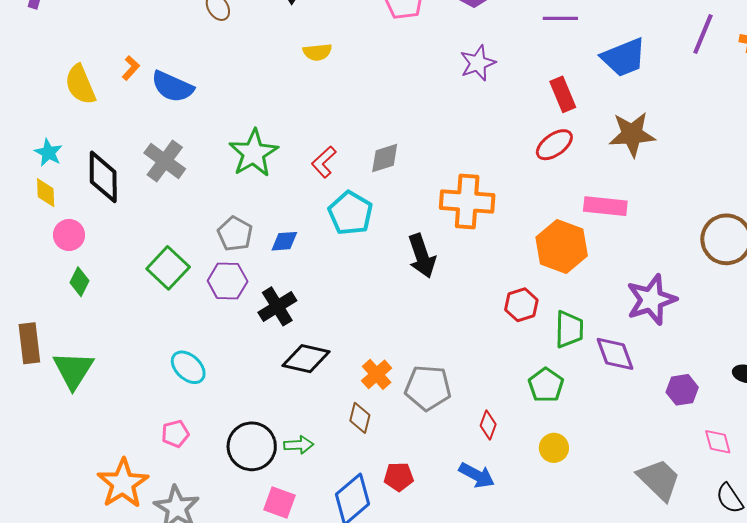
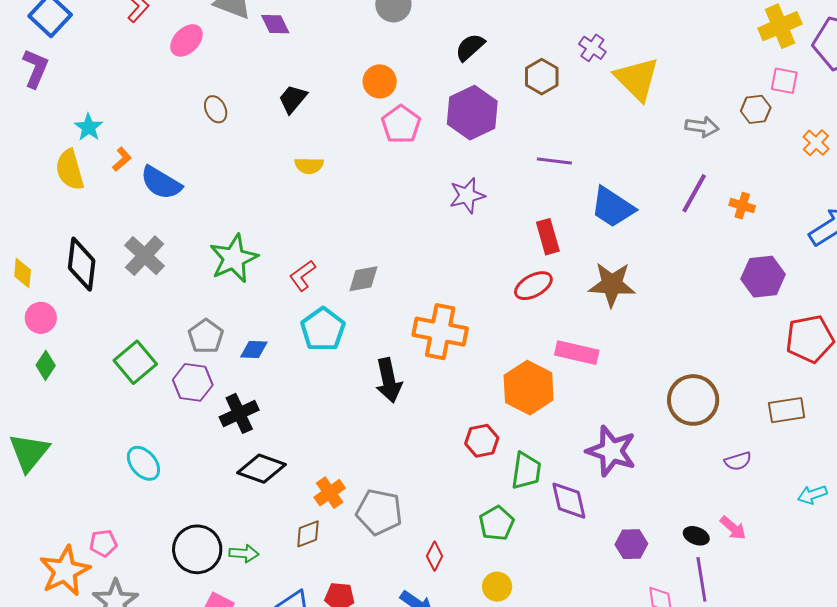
blue trapezoid: (624, 57) -> (613, 207), turned 48
cyan star: (48, 153) -> (89, 127), moved
purple star: (651, 300) -> (611, 451), turned 30
brown diamond: (360, 418) -> (308, 534), turned 48
pink pentagon: (175, 434) -> (103, 543), moved

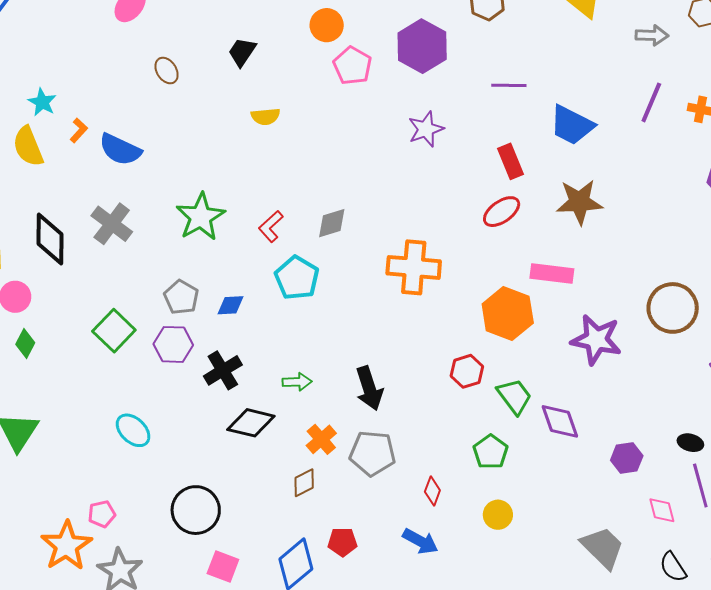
black arrow: (389, 380) -> (369, 388), moved
purple star: (611, 451) -> (596, 340), moved
green trapezoid: (526, 471) -> (514, 396), turned -39
green arrow: (244, 553) -> (297, 382), moved

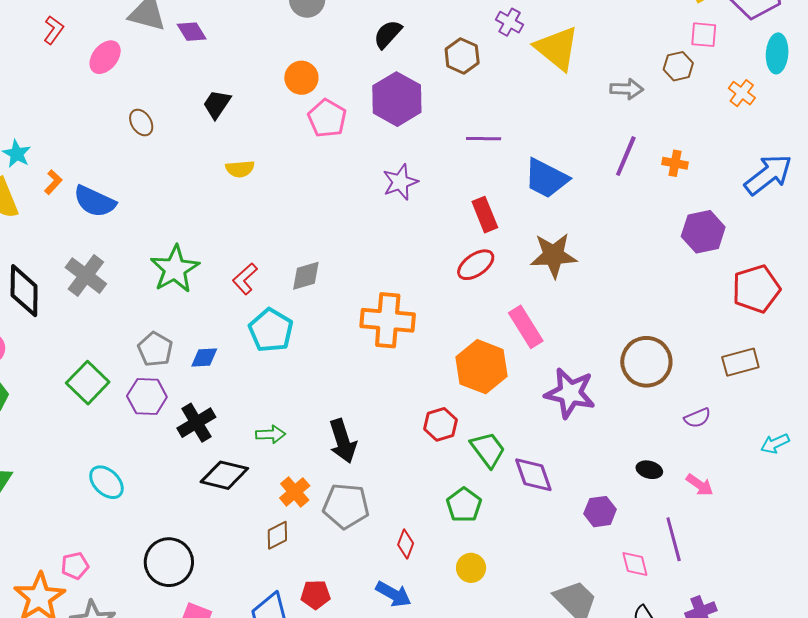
pink rectangle: (552, 274) -> (526, 327), turned 51
black ellipse: (690, 443) -> (649, 470), moved

